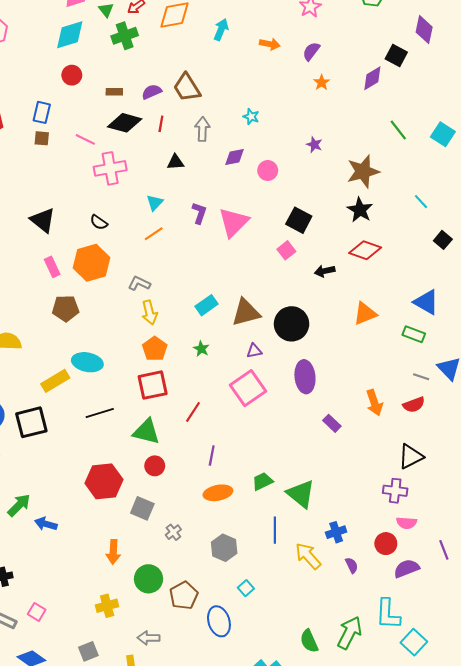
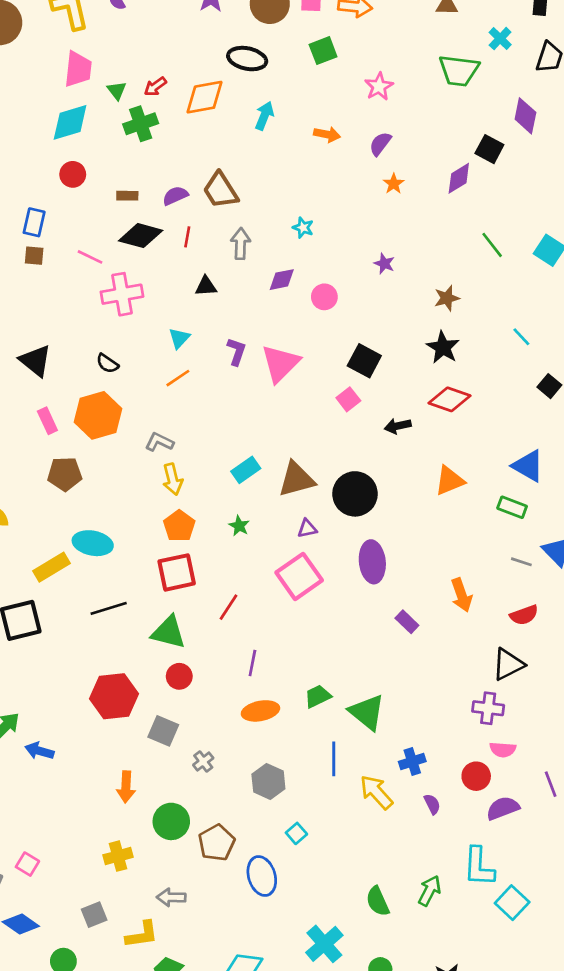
brown star: (363, 172) -> (447, 298), size x0.6
red semicircle: (414, 405) -> (524, 615), moved
green arrow: (350, 633) -> (430, 891), size x0.7

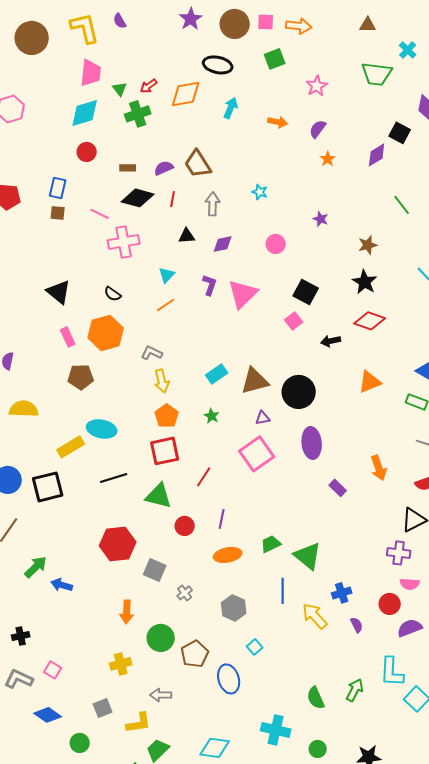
purple diamond: (282, 280) -> (223, 244), moved
red circle: (179, 676) -> (185, 526), moved
cyan cross: (324, 944) -> (276, 730), turned -36

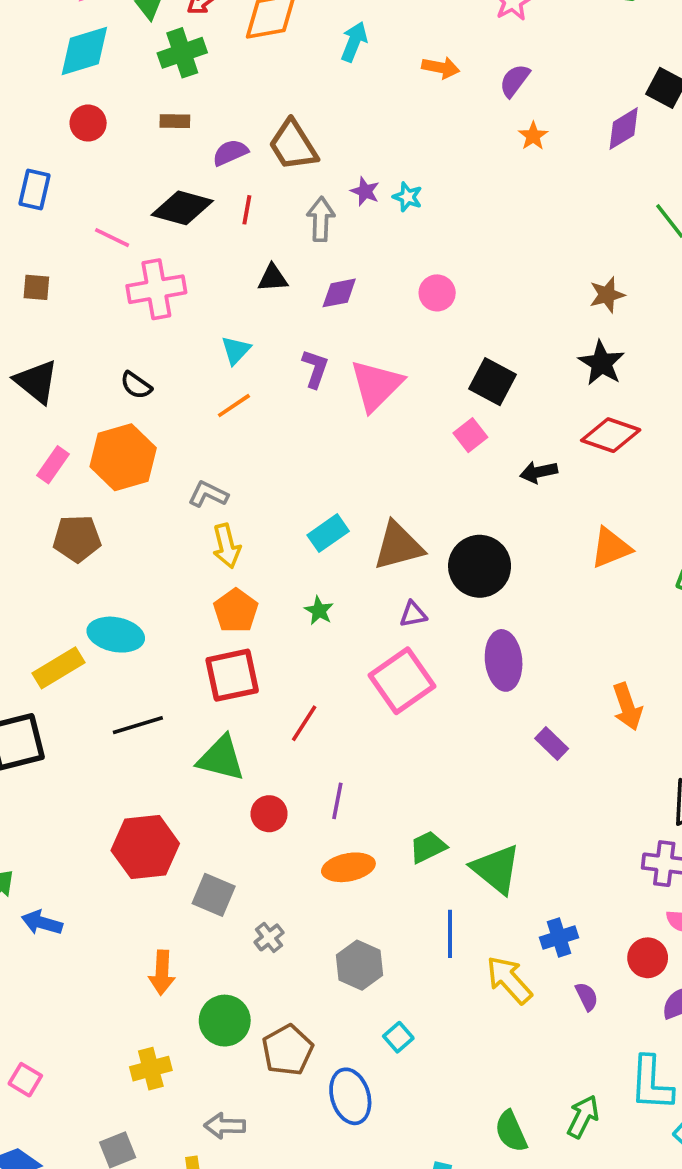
brown rectangle: (128, 168) -> (175, 121), moved
brown square: (58, 213) -> (36, 287), moved
purple star: (321, 219) -> (365, 191), moved
pink rectangle: (68, 337) -> (53, 465), turned 60

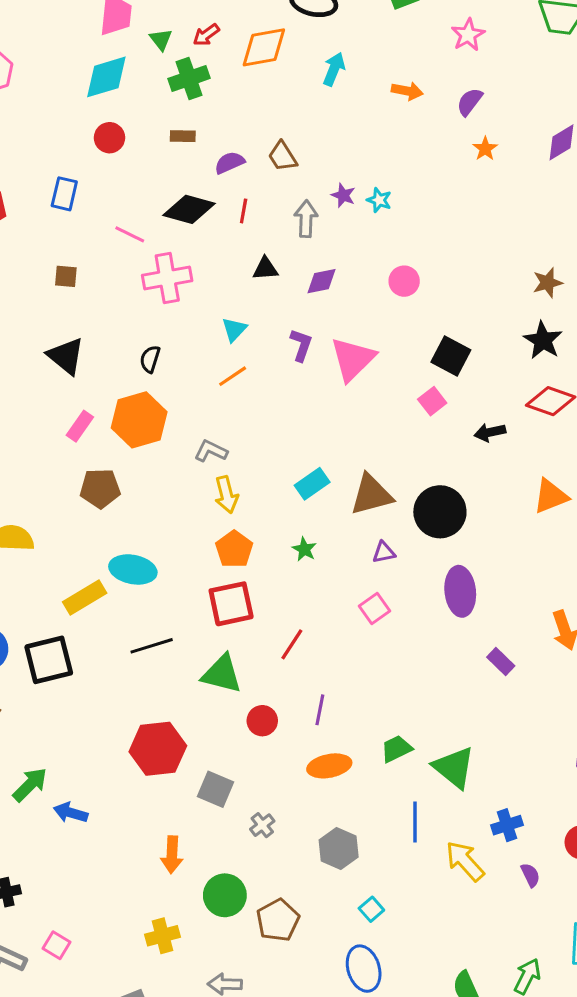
brown trapezoid: (293, 145) -> (283, 156), size x0.7
black semicircle: (136, 385) -> (150, 359), turned 72
pink square: (402, 681) -> (374, 608), size x0.6
blue ellipse: (350, 1096) -> (364, 969), moved

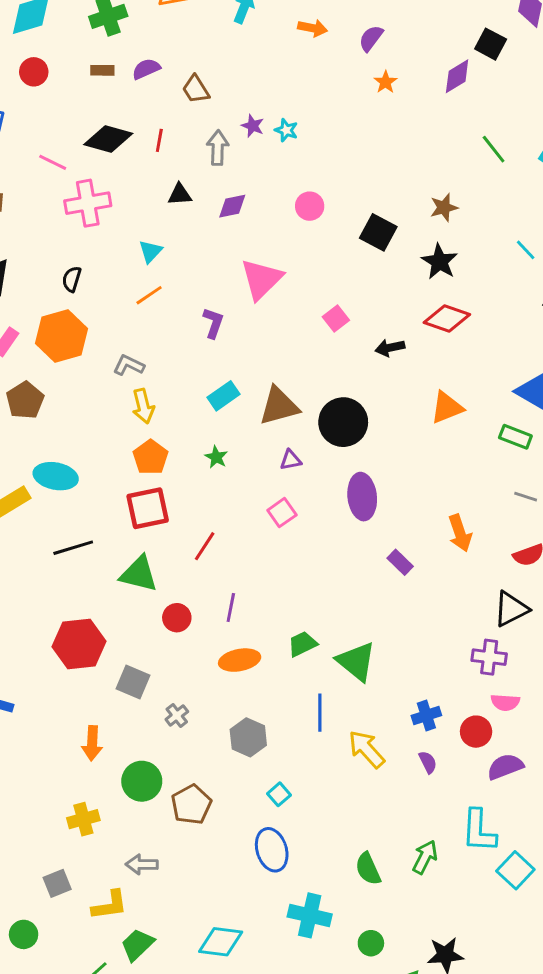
purple semicircle: (230, 163) -> (146, 69), moved
purple L-shape: (301, 345) -> (213, 323), moved
black square: (451, 356) -> (378, 232), moved
brown pentagon: (100, 488) -> (25, 400), turned -30
blue cross: (507, 825) -> (426, 716), moved

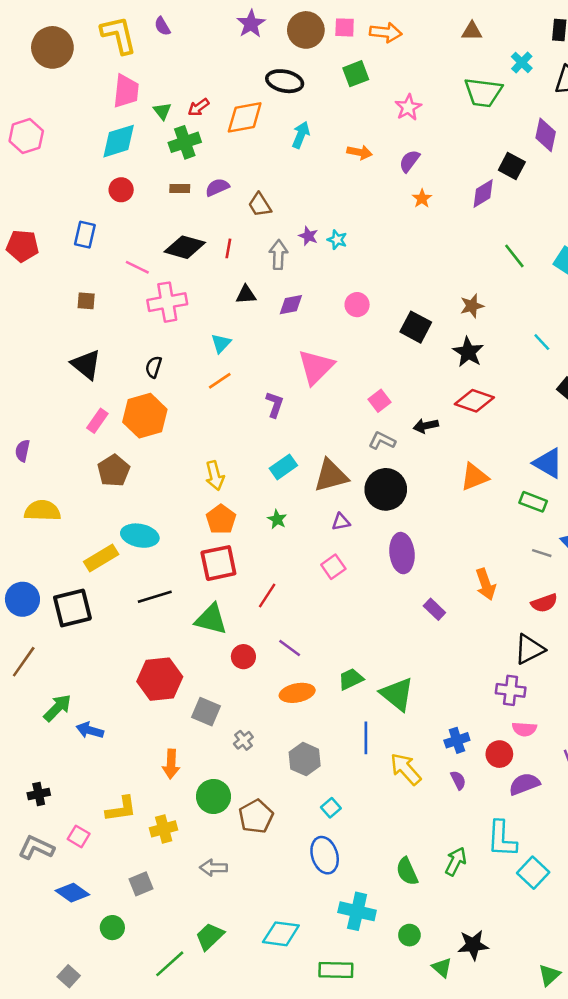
gray L-shape: (129, 365) -> (382, 441), moved
purple line: (231, 607) -> (290, 648), turned -65
yellow L-shape: (110, 905) -> (121, 809), moved

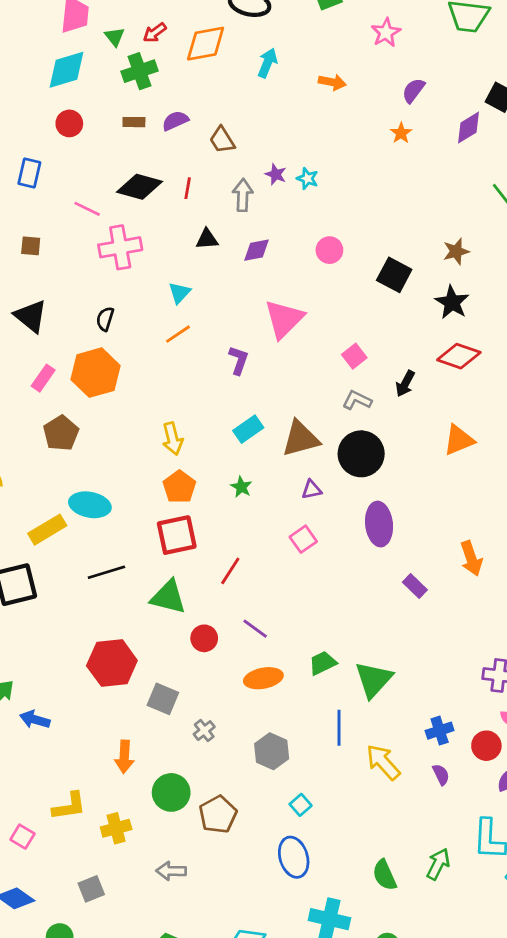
purple semicircle: (409, 161) -> (413, 90), moved
black arrow: (426, 426) -> (405, 384), turned -50
green triangle: (397, 694) -> (374, 680), turned 33

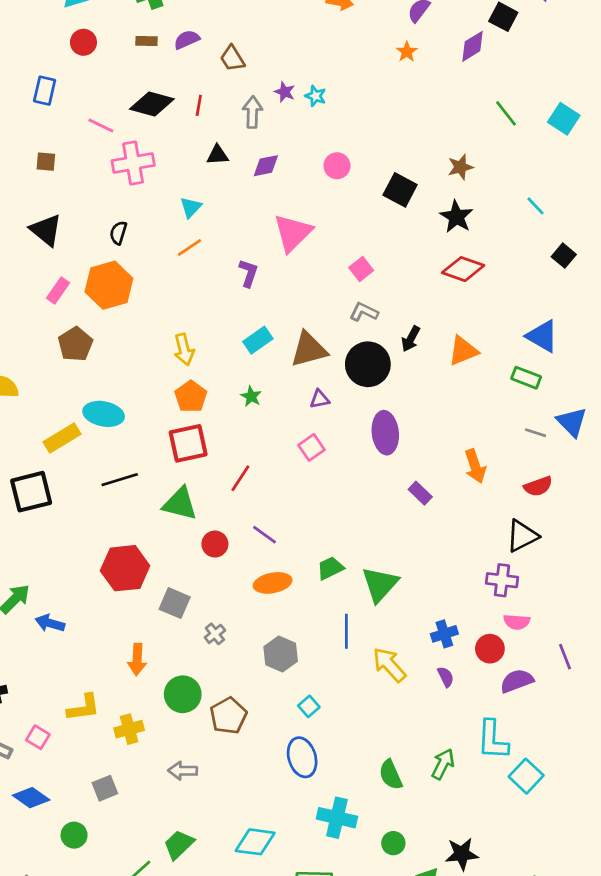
black arrow: (405, 384) -> (411, 339), moved

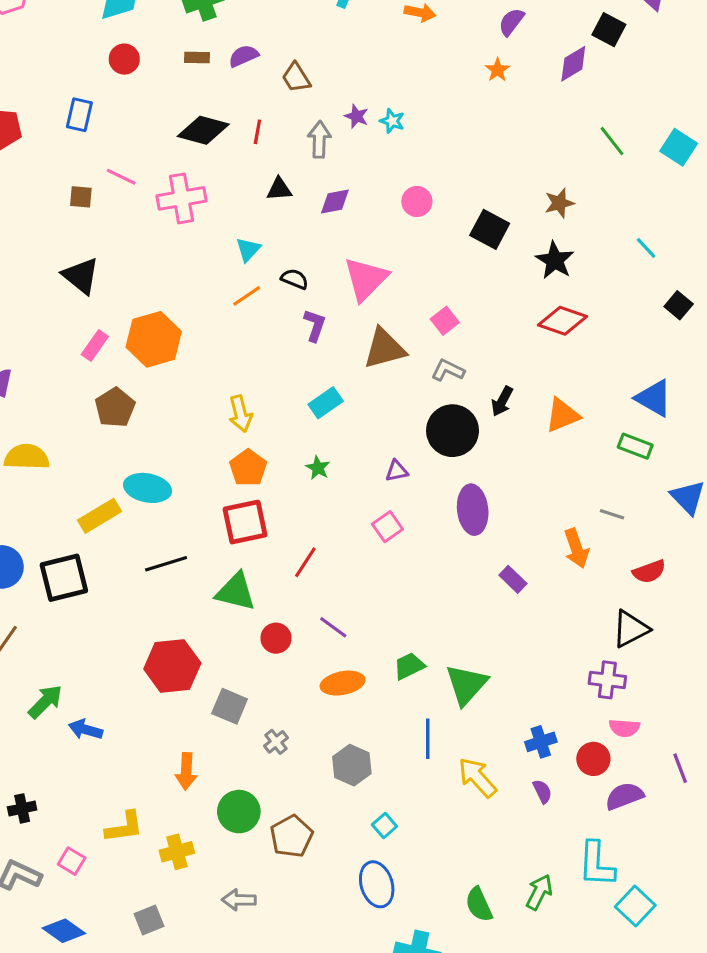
pink line: (101, 125) -> (121, 177), moved
black semicircle: (118, 233) -> (295, 279), moved, turned 95
brown triangle: (309, 350) -> (384, 349), moved
gray line: (536, 433) -> (612, 514), moved

